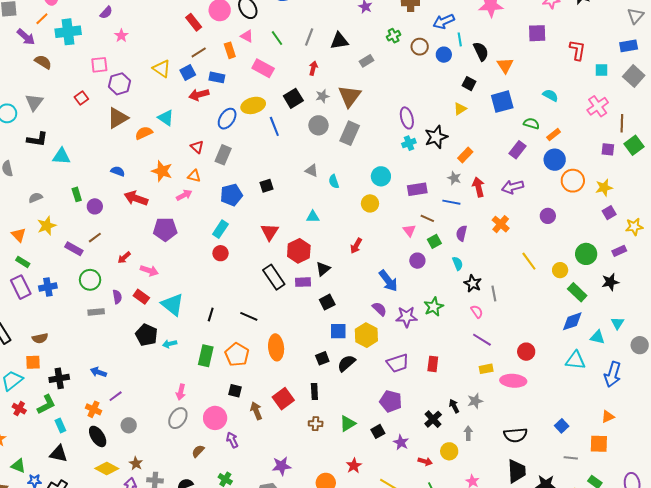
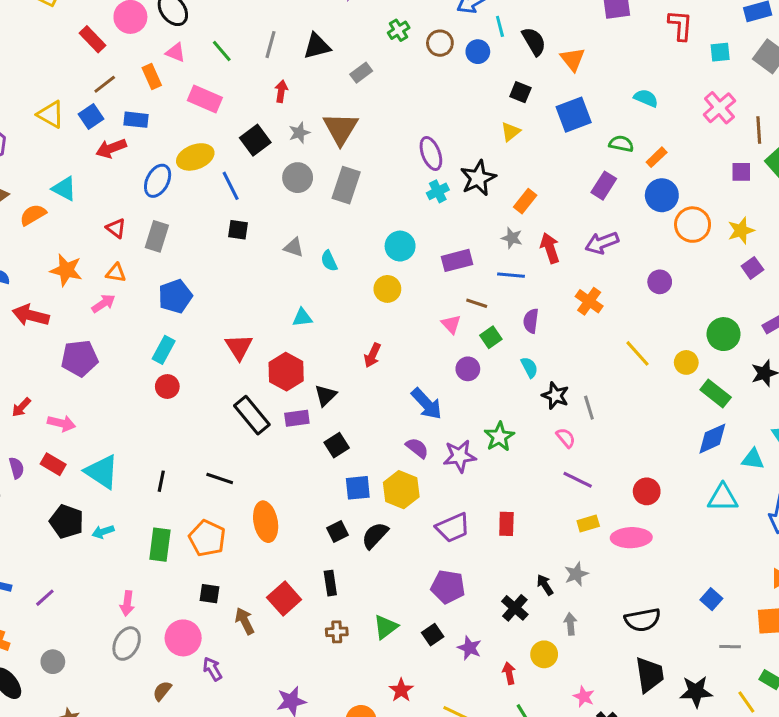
black square: (266, 186) -> (238, 230), moved, turned 32
purple line: (116, 396) -> (45, 598), moved
red arrow: (425, 461) -> (509, 673), turned -112

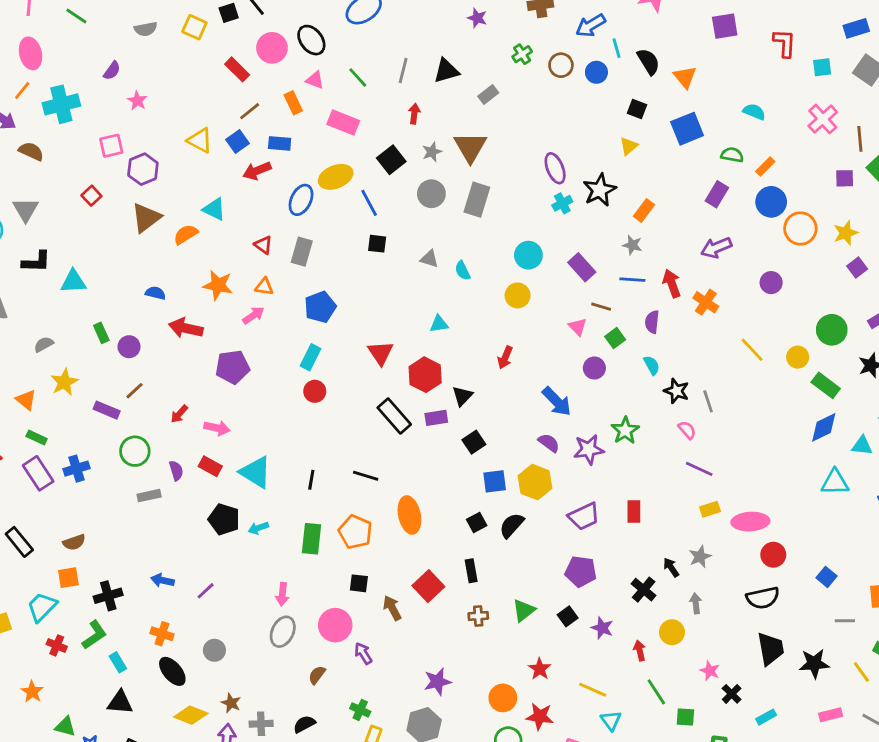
red arrow: (550, 248) -> (672, 283), moved
purple rectangle: (457, 260) -> (582, 267), turned 64
red circle: (647, 491) -> (773, 555), moved

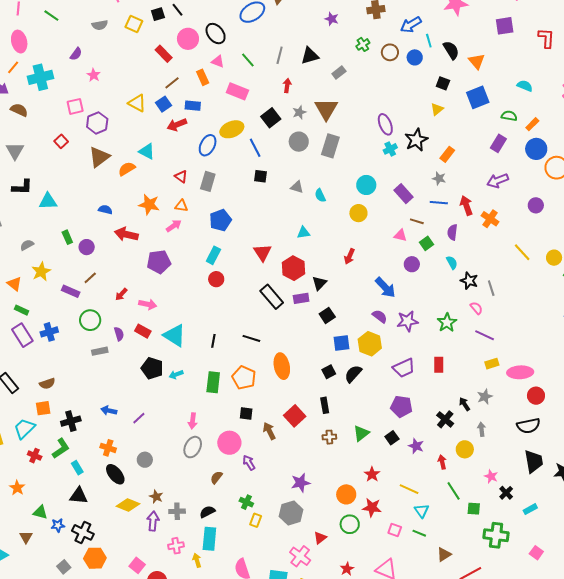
pink triangle: (578, 327) -> (400, 235), turned -32
green star: (625, 430) -> (447, 323), moved

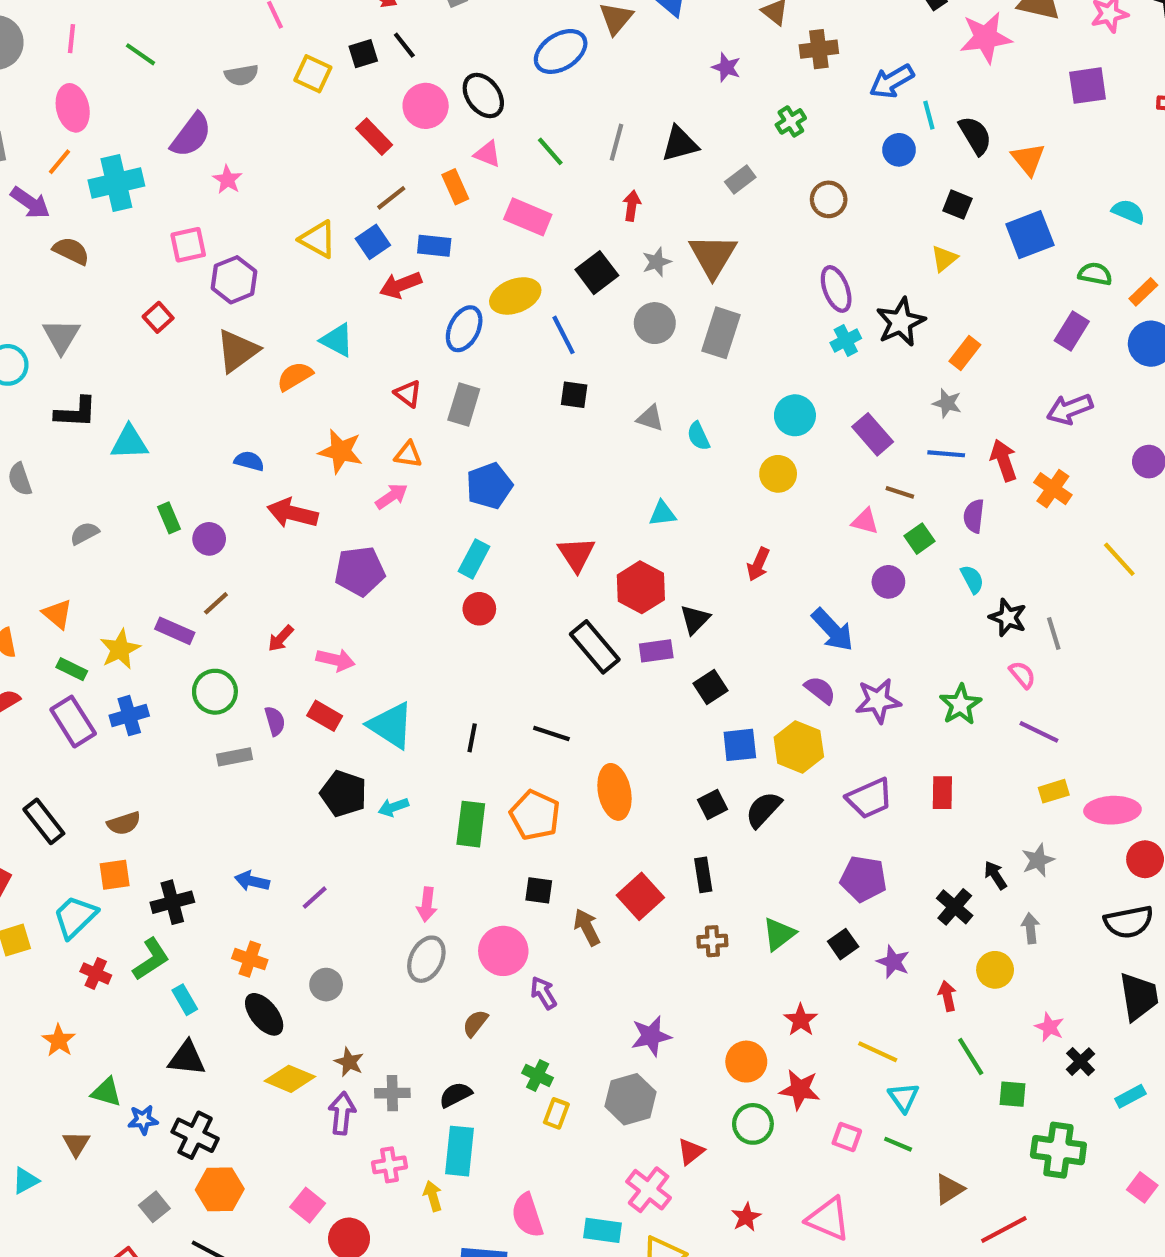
brown circle: (390, 52) -> (829, 199), moved
purple semicircle: (76, 54) -> (191, 135), size x1.6
yellow star: (41, 272) -> (120, 649), moved

